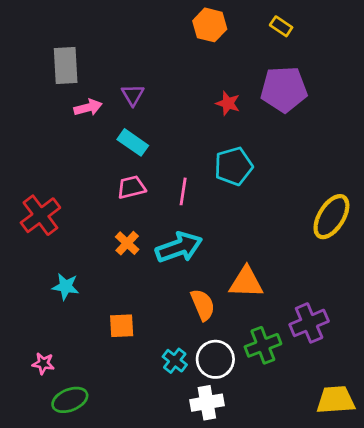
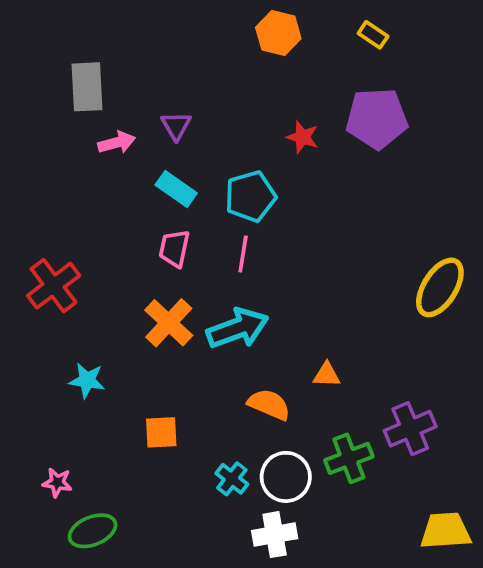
cyan pentagon: (234, 166) -> (250, 196), moved
pink trapezoid: (131, 187) -> (174, 248), turned -64
orange cross: (127, 243) -> (169, 323), size x1.5
orange triangle: (246, 282) -> (327, 375), size x0.6
orange semicircle: (203, 305) -> (269, 404), turned -44

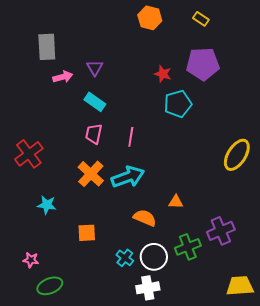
cyan pentagon: (250, 196) -> (178, 104), moved

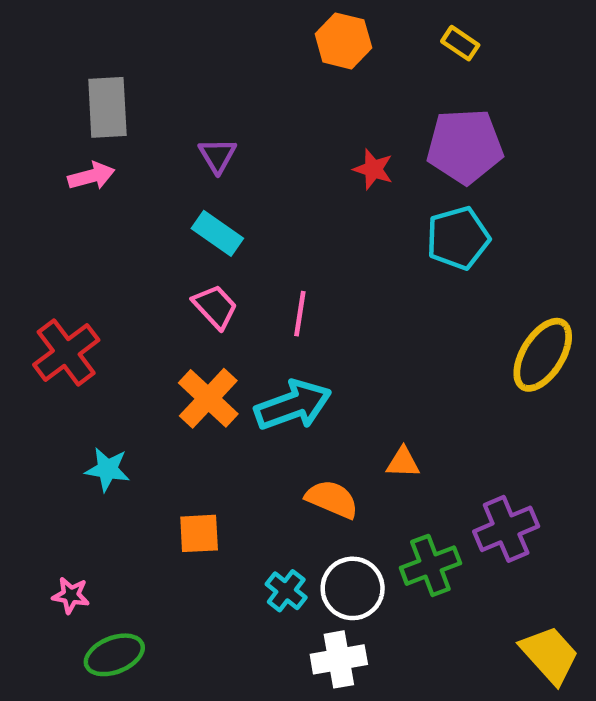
pink arrow: (63, 77) -> (91, 176), moved
cyan pentagon: (178, 104) -> (458, 238), moved
pink trapezoid: (94, 134) -> (215, 307), turned 125
yellow trapezoid: (240, 286) -> (550, 655), turned 52

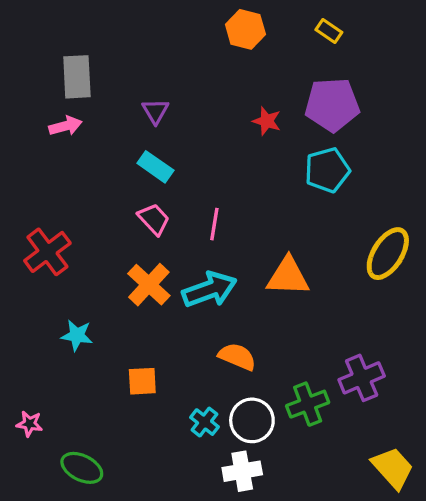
orange triangle: (403, 462) -> (288, 276), moved, size x1.8
pink star: (71, 595) -> (29, 424), moved
green ellipse: (114, 655) -> (82, 468), turned 48

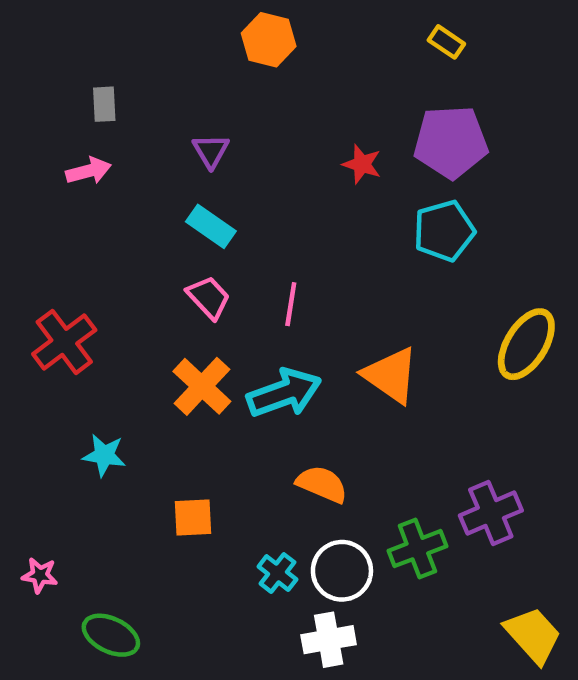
orange hexagon: (245, 29) -> (269, 40), moved
gray rectangle: (77, 77) -> (104, 104), size x0.6
orange triangle: (288, 276) -> (391, 375), turned 33

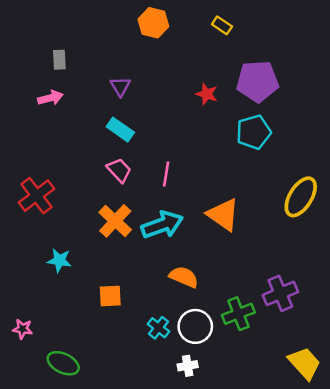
yellow rectangle: (446, 42) -> (222, 25), moved
white cross: (329, 640) -> (188, 366), size x0.7

